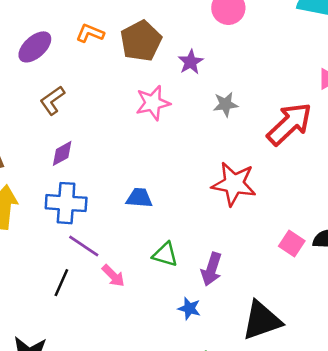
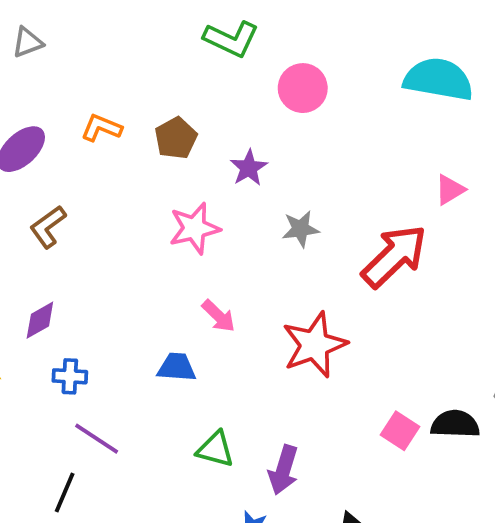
brown pentagon: (141, 41) -> (176, 138), size x0.7
purple diamond: (62, 153) -> (40, 320), moved
red star: (234, 184) -> (315, 345), turned -30
blue cross: (66, 203) -> (70, 376), size x0.6
pink arrow: (113, 276) -> (219, 316), moved

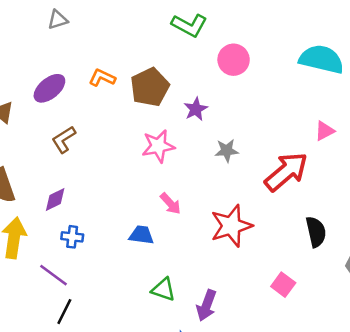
brown pentagon: (176, 138) -> (150, 87), size x1.4
black semicircle: (455, 424) -> (316, 232), moved, turned 72
purple line: (97, 439) -> (53, 275), moved

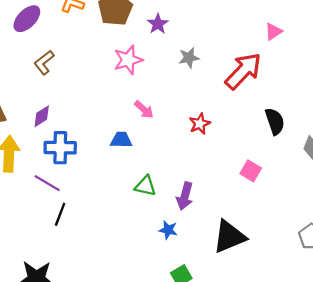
red star: (231, 226) -> (200, 124), size x0.6
blue cross: (72, 237) -> (60, 148), size x1.6

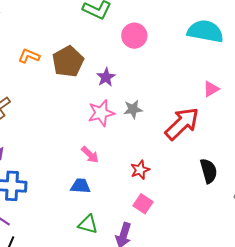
pink star: (128, 60) -> (101, 113), moved
blue trapezoid: (121, 140) -> (80, 186), moved
pink square: (251, 171) -> (143, 204), moved

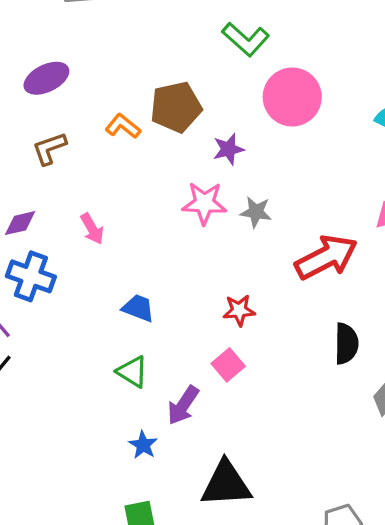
pink circle: (134, 36) -> (292, 97), size x1.4
orange L-shape: (29, 56) -> (123, 126), moved
pink arrow: (90, 155) -> (92, 229), moved

